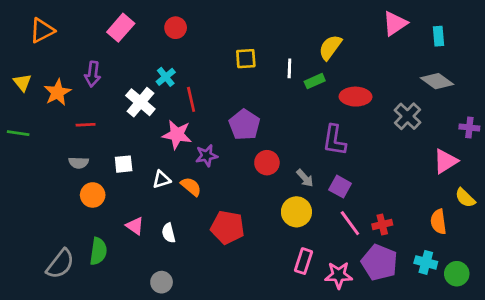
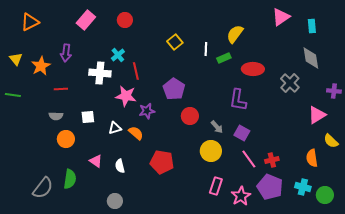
yellow square: (246, 59) -> (175, 42), turned -35
gray diamond: (437, 81) -> (311, 58), turned 45
white cross: (140, 102) -> (100, 73), turned -35
pink star: (339, 275) -> (241, 196), turned -30

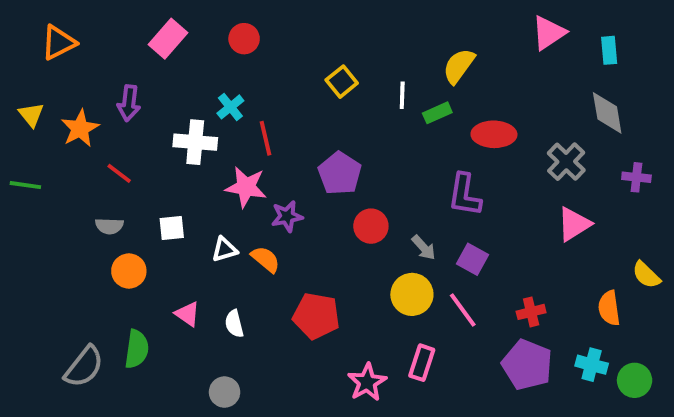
red line: (61, 89) -> (119, 173), turned 40
purple cross: (334, 91) -> (636, 177), moved
pink triangle: (317, 115) -> (574, 224), moved
pink line: (249, 159) -> (463, 310), moved
pink star: (241, 196) -> (367, 382), moved

